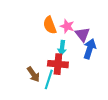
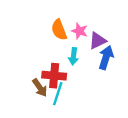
purple triangle: (82, 34) -> (98, 41), turned 42
red cross: (58, 64) -> (54, 76), moved

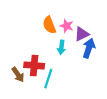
red cross: (54, 76) -> (34, 65), moved
brown arrow: (40, 88) -> (18, 75), moved

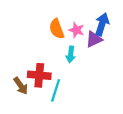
blue arrow: (89, 48) -> (102, 24), moved

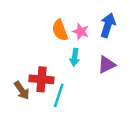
purple triangle: (94, 39) -> (107, 65), moved

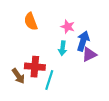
blue arrow: (108, 25) -> (83, 41), moved
orange semicircle: (60, 30) -> (31, 21), moved

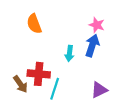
pink star: (68, 27) -> (97, 25), moved
purple triangle: (89, 54) -> (99, 90), moved

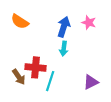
orange semicircle: (34, 24) -> (20, 22), moved, turned -36
blue arrow: (92, 45) -> (64, 27), moved

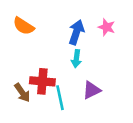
cyan line: (50, 81) -> (60, 98), turned -30
purple triangle: (91, 82) -> (91, 90), moved

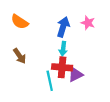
red cross: (42, 81) -> (62, 67), moved
brown arrow: (22, 93) -> (20, 56), moved

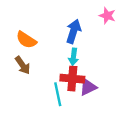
orange semicircle: (20, 22) -> (26, 40), moved
pink star: (88, 23) -> (107, 16), moved

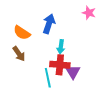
blue arrow: (74, 31) -> (49, 24), moved
purple triangle: (88, 87) -> (73, 72), turned -35

